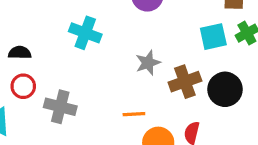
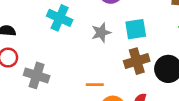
cyan square: (213, 37) -> (136, 29), moved
gray star: (148, 63) -> (101, 33), moved

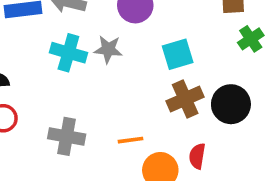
gray star: (101, 33) -> (108, 49), moved, turned 30
gray cross: (37, 75) -> (67, 136), moved

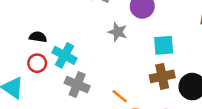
cyan cross: (68, 53) -> (65, 55), moved
orange line: (130, 140) -> (120, 96), turned 35

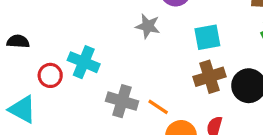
black semicircle: (38, 37) -> (18, 41), moved
gray cross: (77, 85) -> (122, 101), moved

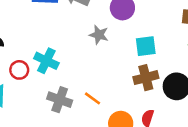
gray cross: (122, 101) -> (60, 100), moved
orange line: (158, 107) -> (92, 98), moved

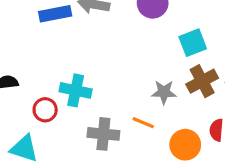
gray star: (99, 35) -> (164, 92), moved

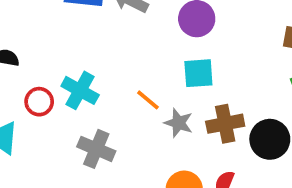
cyan square: (193, 43) -> (198, 73), moved
orange line: (143, 123) -> (148, 100), moved

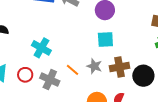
orange line: (148, 100) -> (72, 70), moved
red circle: (39, 102) -> (25, 75), moved

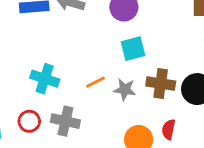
brown cross: (119, 67) -> (161, 83), turned 30
orange line: (72, 70) -> (95, 82), moved, turned -56

